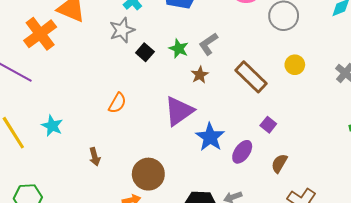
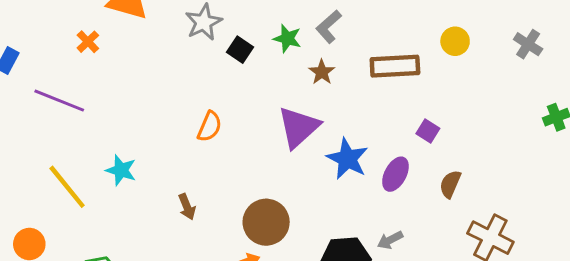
orange cross: (40, 34) -> (88, 42), size x0.5
brown rectangle: (251, 77) -> (395, 66), turned -40

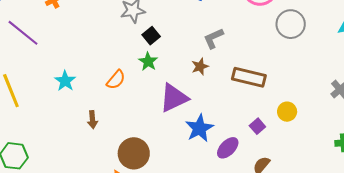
green star: (287, 38) -> (148, 61), moved
yellow circle: (455, 41) -> (287, 112), moved
cyan star: (121, 170) -> (65, 81), moved
brown arrow: (187, 207) -> (92, 120), moved

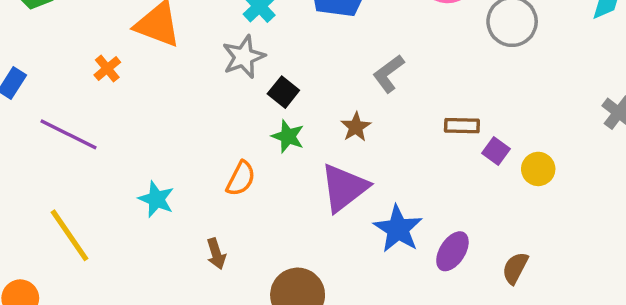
brown star: (200, 67) -> (356, 127), moved
brown rectangle: (249, 77) -> (462, 126), size x0.6
purple square: (257, 126) -> (496, 151), moved

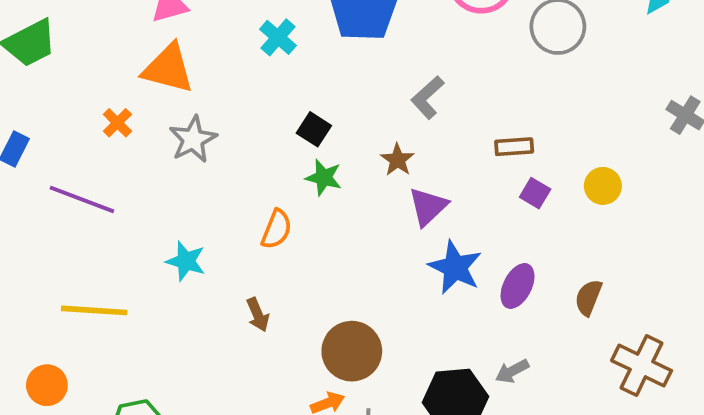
gray star: (244, 57) -> (193, 139), moved
purple square: (496, 151) -> (535, 193), moved
purple triangle: (344, 188) -> (428, 207), moved, size x0.7
yellow line: (70, 235) -> (94, 310), turned -46

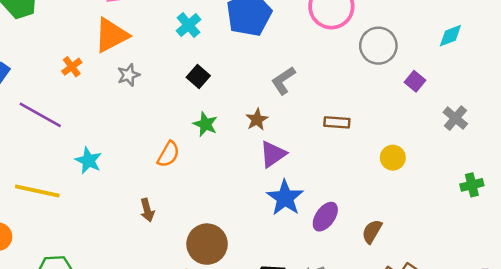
orange triangle: (168, 69) -> (111, 35), turned -51
black square: (314, 129) -> (198, 77), moved
gray star: (193, 139) -> (129, 75), moved, size x0.7
purple square: (535, 193) -> (415, 81), moved
cyan star: (186, 261) -> (89, 161), moved

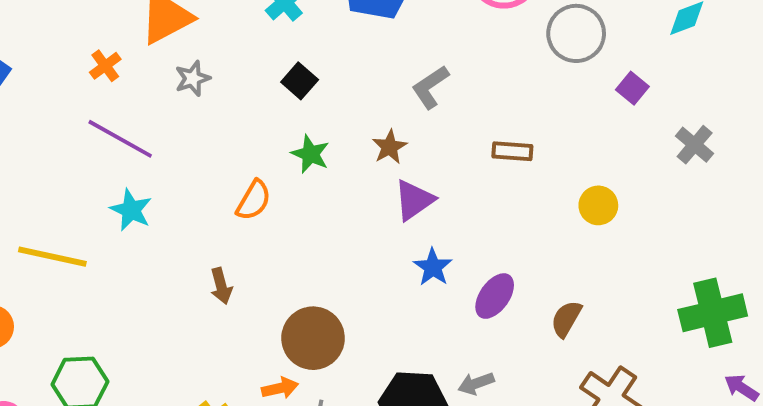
purple line: (40, 115) -> (120, 139), moved
green cross: (472, 185) -> (713, 313), moved, size x1.8
blue star: (285, 198) -> (433, 267), size x0.7

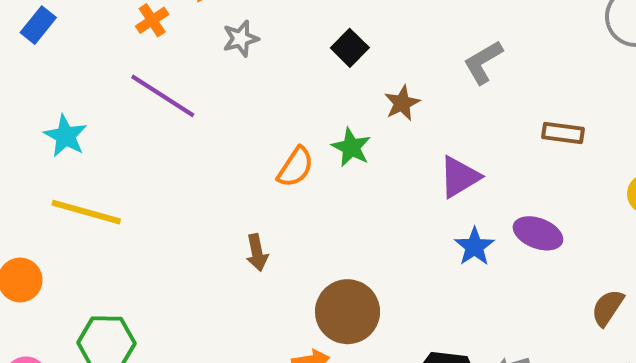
brown star: (390, 147) -> (402, 103), moved
green star: (310, 154) -> (351, 147), moved
cyan star: (131, 210) -> (65, 136), moved
purple ellipse: (495, 296) -> (538, 233), moved, turned 72

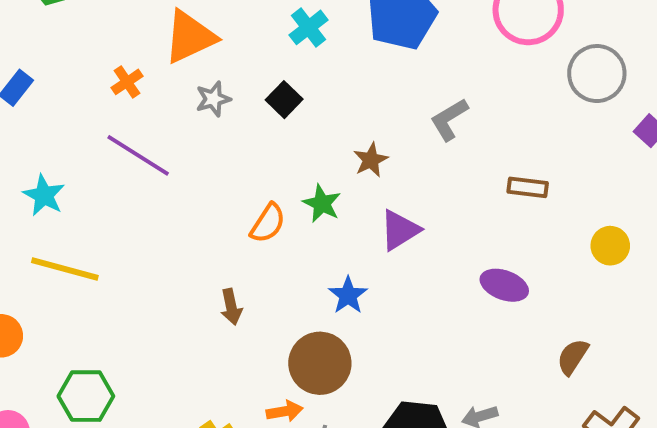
black square: (350, 48) -> (284, 100), moved
purple triangle: (459, 177) -> (400, 230), moved
blue star: (474, 247) -> (348, 295), moved

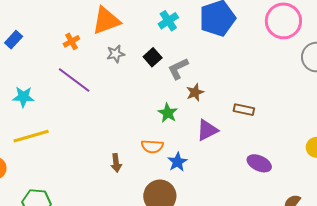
gray L-shape: (449, 119) -> (178, 69), moved
brown rectangle: (528, 187) -> (244, 110), moved
cyan star: (44, 195) -> (23, 97), turned -30
orange semicircle: (268, 223) -> (152, 146), moved, turned 55
yellow line: (65, 269) -> (31, 136), turned -36

